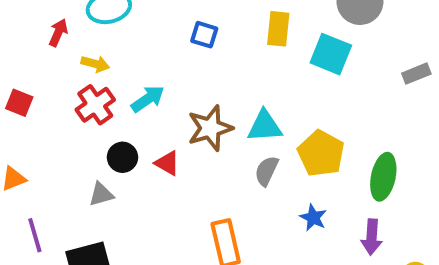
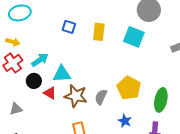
yellow rectangle: (278, 29) -> (99, 32), moved
cyan triangle: (265, 126) -> (62, 74), moved
brown star: (210, 128) -> (76, 96), moved, turned 30
black circle: (122, 157) -> (34, 81), moved

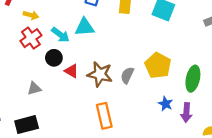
cyan arrow: (40, 60) -> (60, 35), turned 72
cyan triangle: (62, 74) -> (85, 27), moved
blue star: (125, 121) -> (166, 104), moved

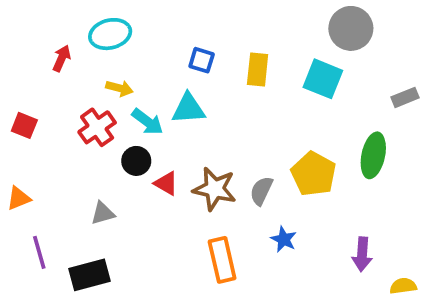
yellow arrow: (31, 15) -> (119, 88), moved
green ellipse: (193, 79) -> (373, 155), moved
blue star: (166, 104) -> (284, 239), moved

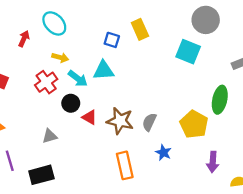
cyan ellipse: (110, 34) -> (54, 23), turned 60
yellow rectangle: (258, 69) -> (140, 29), moved, turned -30
yellow pentagon: (314, 174) -> (194, 124), moved

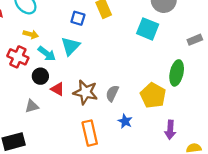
cyan triangle: (104, 70) -> (70, 46), turned -42
red cross: (46, 82) -> (18, 57), turned -30
gray triangle: (50, 136) -> (32, 106), moved

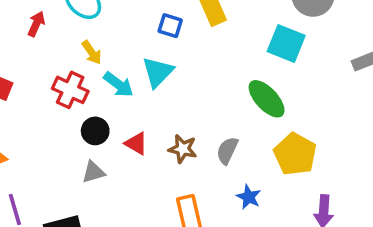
yellow arrow: (31, 34) -> (92, 52), turned 40
green ellipse: (177, 73) -> (267, 99), moved, turned -55
black circle: (40, 76) -> (95, 131), moved
brown star: (85, 92) -> (183, 149), size x0.7

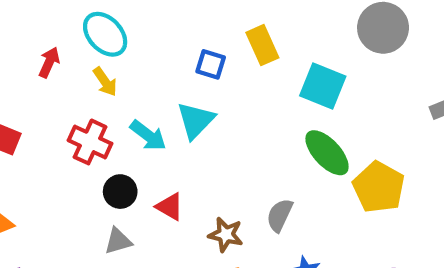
cyan square: (286, 43) -> (323, 86), moved
yellow arrow: (92, 52) -> (105, 82), moved
brown star: (183, 149) -> (226, 235), moved
yellow pentagon: (295, 154) -> (379, 187), moved

